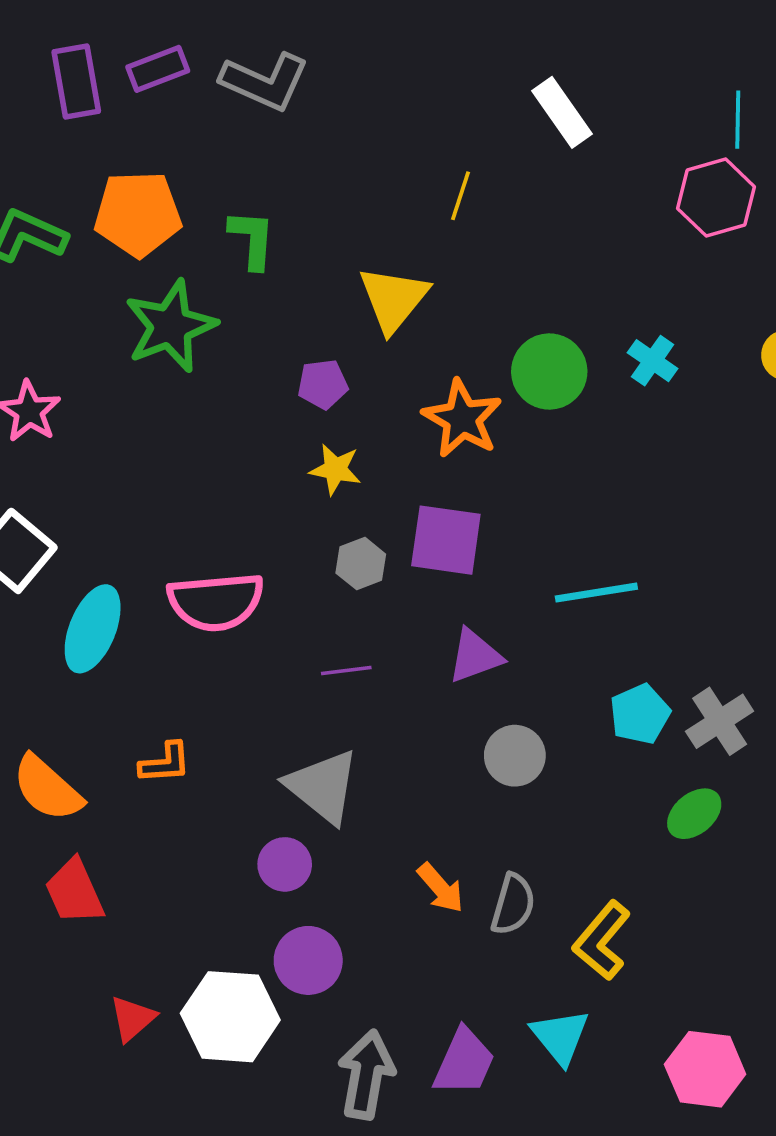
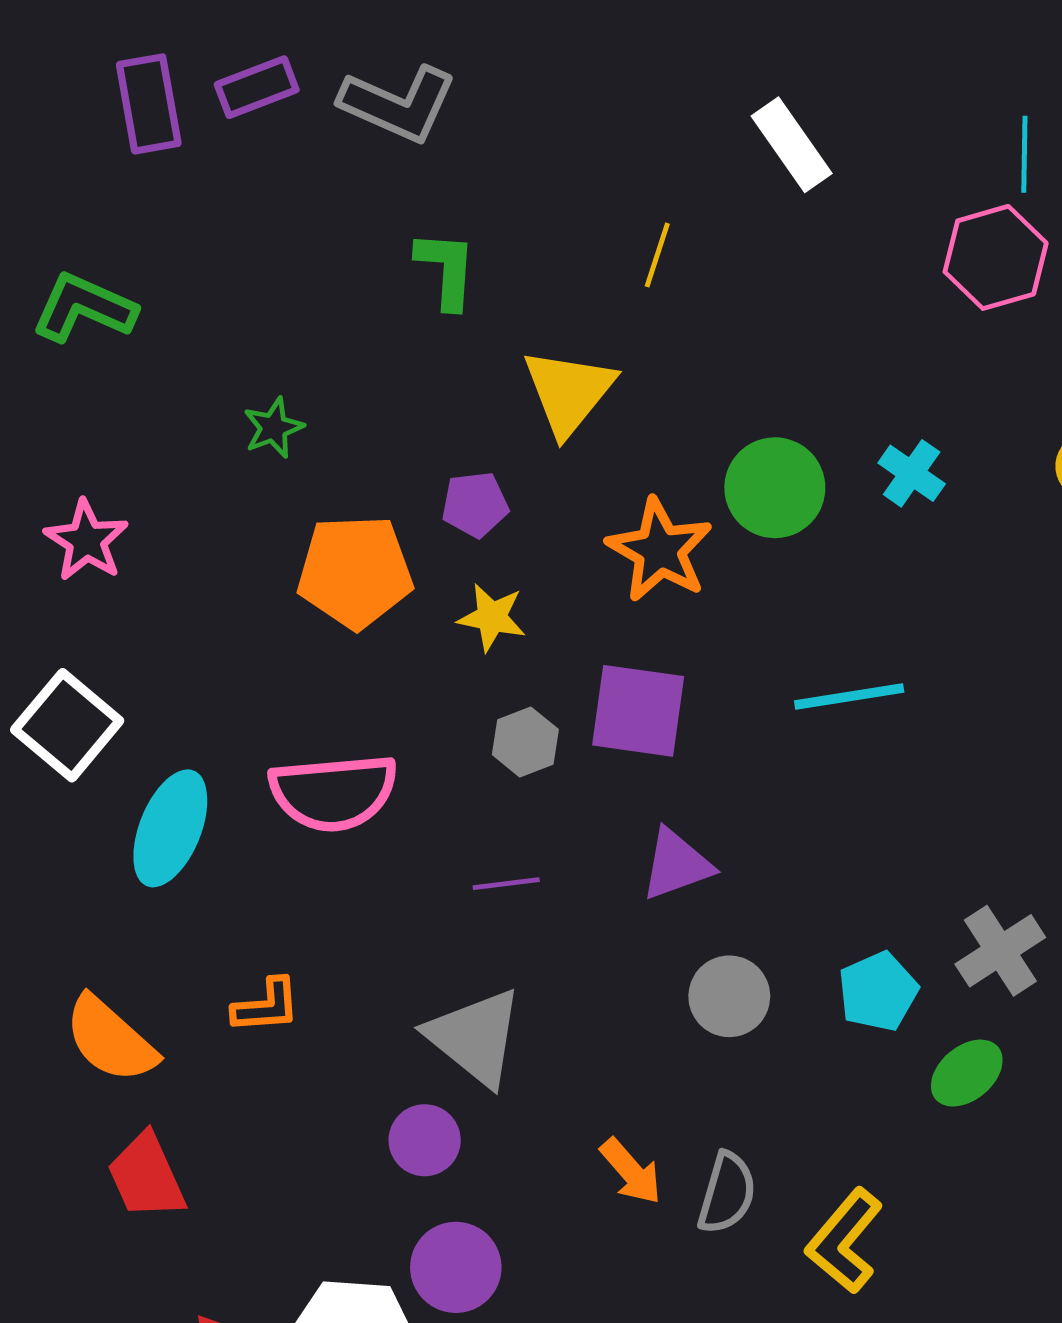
orange pentagon: (138, 214) -> (355, 572), moved
green L-shape: (252, 239) -> (446, 269), moved
green star: (170, 326) -> (273, 428), size x0.5
cyan line: (596, 593) -> (849, 696), moved
cyan pentagon: (640, 714) -> (878, 991), moved

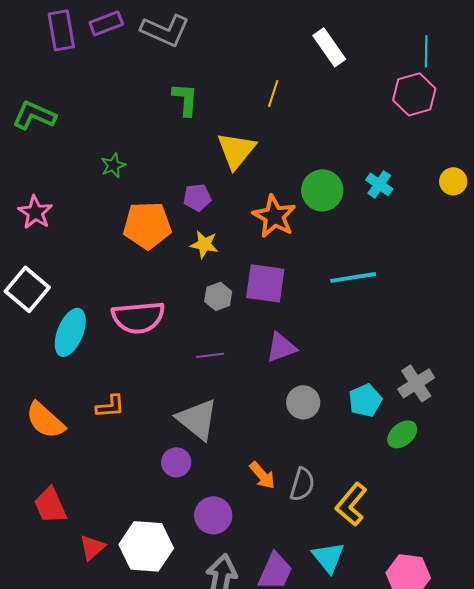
red trapezoid: (146, 1176) -> (50, 505), moved
purple circle: (456, 1267) -> (213, 515), moved

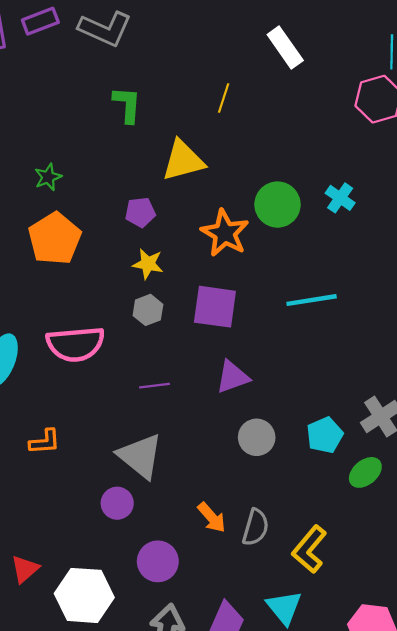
yellow triangle: (236, 150) -> (183, 161), turned 36
orange pentagon: (147, 225) -> (55, 239), moved, turned -30
gray hexagon: (218, 296) -> (148, 310), moved
red triangle: (92, 547) -> (25, 569), moved

